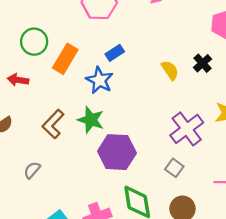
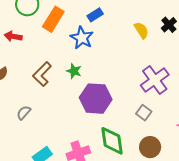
green star: (91, 120) -> (74, 71), size x0.7

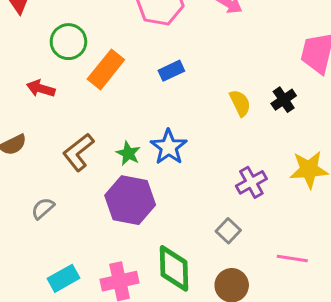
blue star: (82, 38) -> (169, 147), moved
purple cross: (155, 80) -> (251, 182), size x0.7
purple hexagon: (96, 99) -> (130, 200), moved

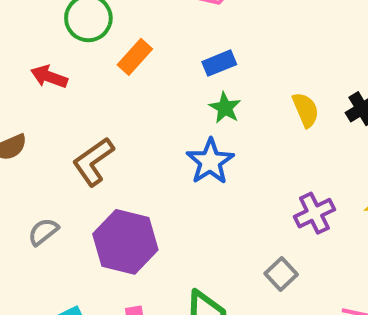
orange rectangle: (106, 69) -> (135, 57), size x0.7
green star: (128, 153) -> (225, 108), moved
purple hexagon: (130, 200) -> (125, 242), moved

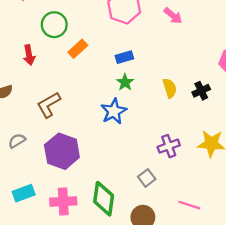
red arrow: (49, 77) -> (29, 55), turned -126

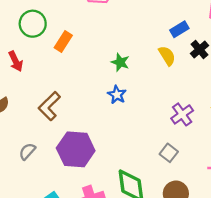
blue rectangle: (124, 57) -> (179, 29), moved
blue star: (114, 111) -> (117, 95), size x0.7

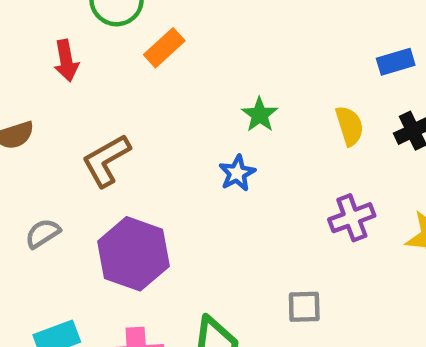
blue rectangle: (179, 29) -> (396, 62), moved
purple cross: (182, 114) -> (352, 218), moved
gray square: (169, 153) -> (304, 307), turned 36

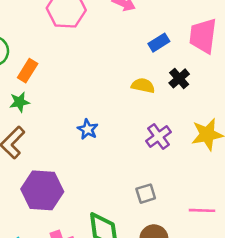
green star: (260, 115) -> (20, 102), moved, turned -30
yellow semicircle: (350, 126) -> (143, 86), turned -45

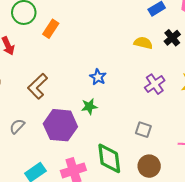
green star: (20, 102) -> (89, 106), moved
gray square: (146, 194) -> (143, 130), turned 35

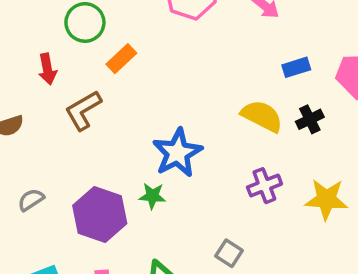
yellow semicircle: (143, 43) -> (262, 116), size x1.4
blue star: (98, 77) -> (177, 153), size x1.8
brown L-shape: (37, 86) -> (83, 110), moved

